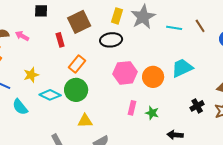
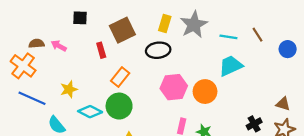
cyan trapezoid: (182, 68) -> (231, 66), moved

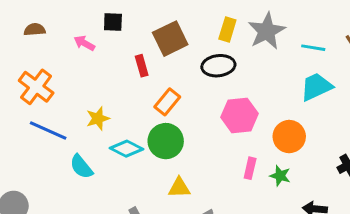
brown semicircle: (36, 44) -> (35, 30), moved
pink arrow: (59, 46) -> (84, 43), moved
orange circle: (205, 92) -> (289, 137), moved

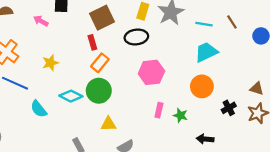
red rectangle: (142, 66) -> (92, 42), moved
yellow star: (98, 118) -> (50, 63), moved
orange circle: (289, 137) -> (202, 86), moved

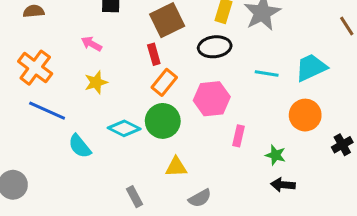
pink arrow: (41, 21) -> (92, 44), moved
cyan line: (204, 24) -> (267, 73), moved
pink hexagon: (151, 72) -> (212, 99), moved
pink rectangle: (159, 110) -> (238, 136), moved
black arrow: (205, 139) -> (283, 185), moved

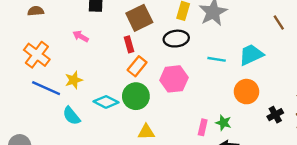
yellow star: (96, 82) -> (74, 80), moved
pink rectangle: (238, 136) -> (203, 127), moved

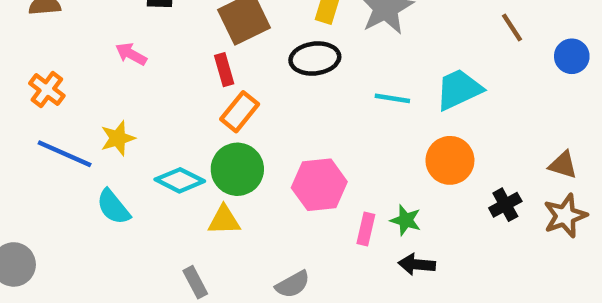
orange cross: (37, 55) -> (47, 90), size x0.7
pink hexagon: (174, 79) -> (319, 185), moved
yellow triangle: (146, 132) -> (224, 220), moved

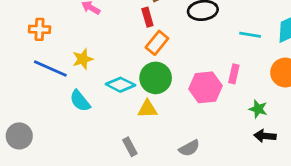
orange cross: (47, 90) -> (39, 29), turned -35
pink rectangle: (366, 229) -> (234, 74), moved

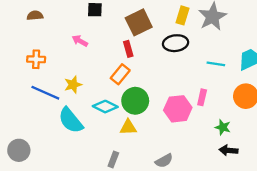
orange rectangle: (157, 43) -> (120, 74), moved
cyan semicircle: (80, 101) -> (71, 120), size x1.4
gray rectangle: (130, 147) -> (113, 160), turned 49

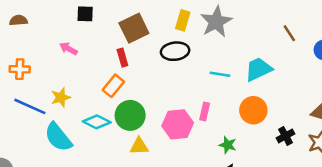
yellow triangle: (128, 127) -> (139, 146), moved

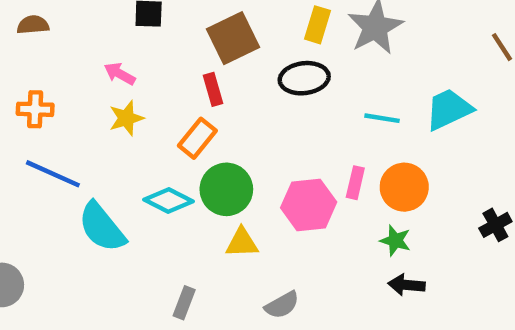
yellow star: (61, 97) -> (126, 118), moved
orange circle: (253, 110) -> (404, 187), moved

